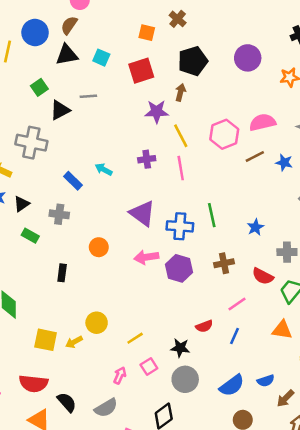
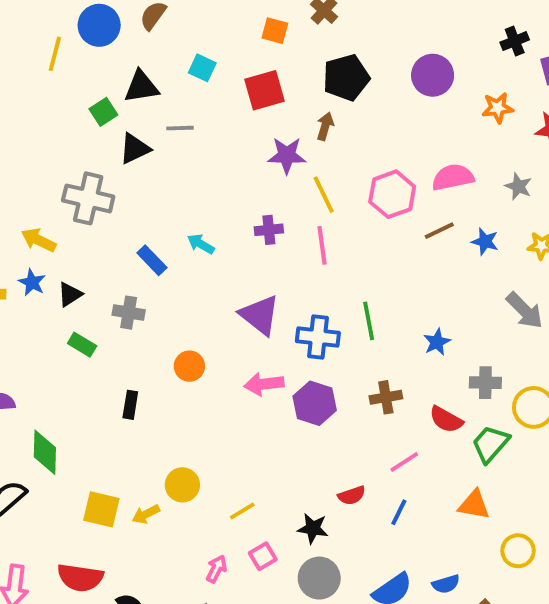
black triangle: (67, 55) -> (141, 87), moved

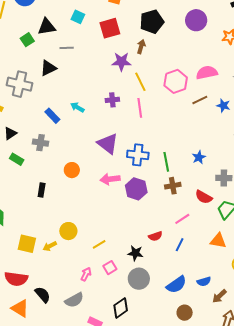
black triangle: (135, 149) -> (48, 68), moved
green line: (369, 321) -> (166, 162), moved

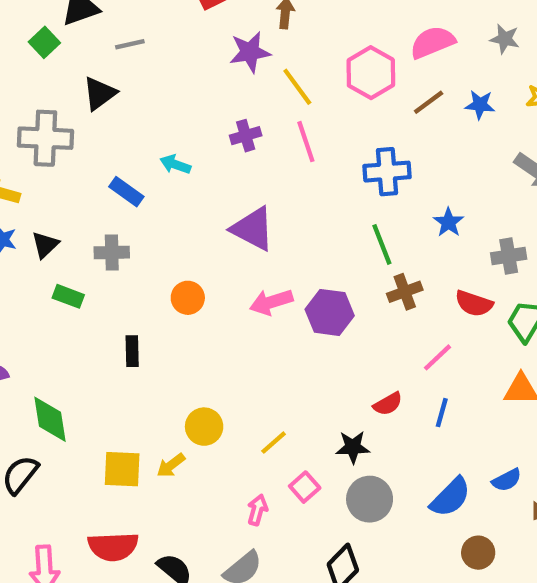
blue cross: (138, 155) -> (387, 172), moved

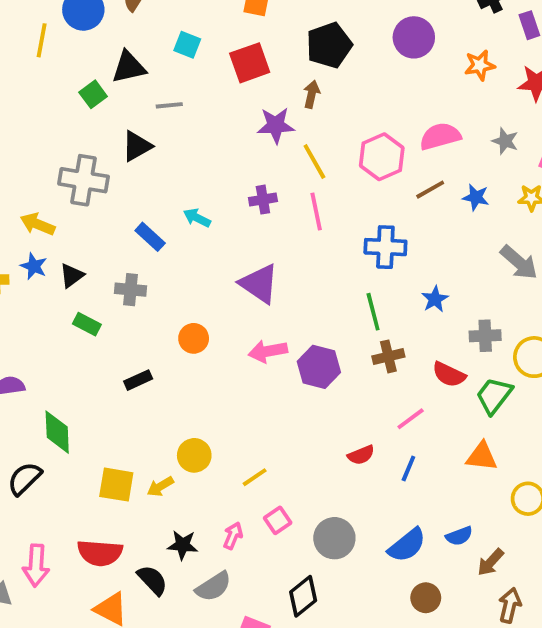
black rectangle: (132, 351) -> (138, 380), turned 60
black star: (353, 447) -> (183, 545), moved

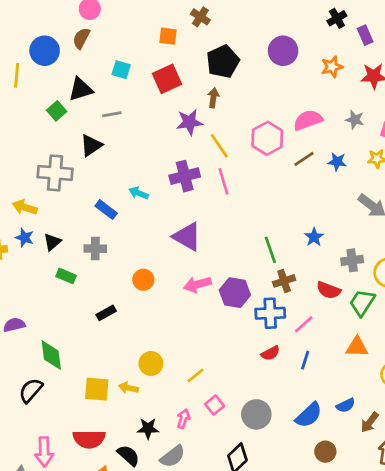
purple cross: (263, 200) -> (185, 176), size x1.5
blue cross: (385, 247) -> (270, 313), moved
yellow arrow: (160, 486) -> (128, 388), turned 48

